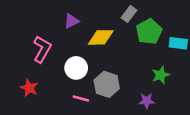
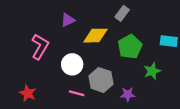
green pentagon: (149, 32) -> (130, 47), moved
red star: (29, 88) -> (28, 93), moved
purple star: (147, 101) -> (128, 94), moved

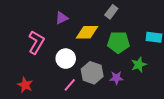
green pentagon: (130, 47) -> (118, 42), turned 30
pink line: (77, 93) -> (70, 85), turned -64
purple star: (128, 94) -> (116, 78), moved

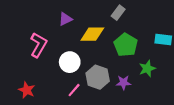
green pentagon: (118, 42) -> (126, 45), turned 30

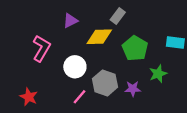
gray rectangle: (118, 13) -> (118, 16), moved

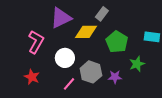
purple triangle: (70, 21) -> (61, 18), size x1.6
red star: (29, 97) -> (32, 77), moved

